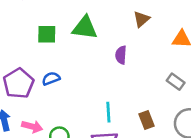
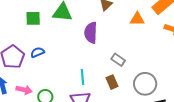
purple semicircle: (121, 55) -> (91, 33), size x1.5
gray rectangle: (176, 82) -> (118, 60), moved

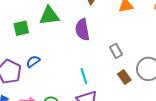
gray rectangle: (118, 60) -> (116, 51), turned 40
brown rectangle: (112, 82) -> (124, 77), moved

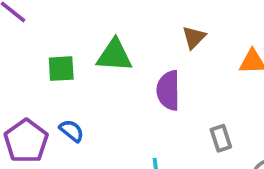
blue semicircle: (33, 61) -> (72, 131), turned 64

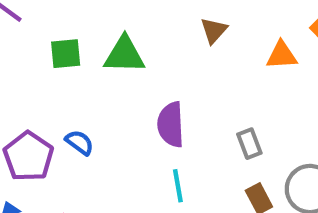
green square: (61, 69) -> (66, 54), moved
purple semicircle: (168, 90) -> (171, 125), moved

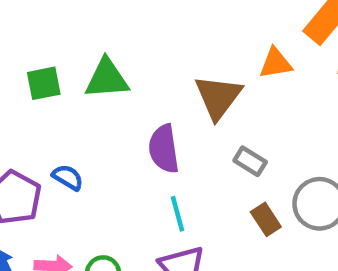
brown triangle: (214, 30) -> (218, 97), moved, size x1.6
gray rectangle: (249, 144) -> (250, 161), turned -32

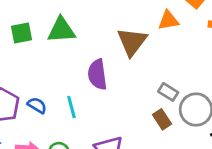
gray rectangle: (250, 161) -> (168, 92), moved
blue semicircle: (68, 177) -> (37, 105), moved
cyan line: (178, 214) -> (71, 107), moved

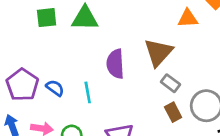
brown triangle: (132, 42) -> (158, 52), moved
gray rectangle: (168, 92) -> (170, 83), moved

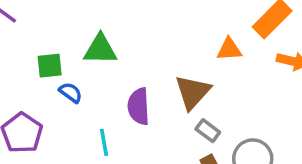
green square: (47, 18) -> (50, 66), moved
blue semicircle: (55, 88) -> (71, 92), moved

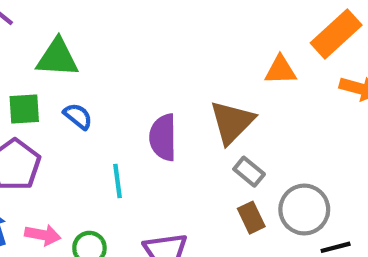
green triangle: (100, 49) -> (57, 58), moved
green square: (50, 66) -> (24, 109), moved

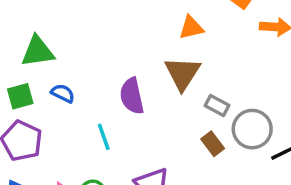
orange triangle: (280, 70) -> (191, 28), moved
gray rectangle: (249, 172) -> (217, 105), moved

